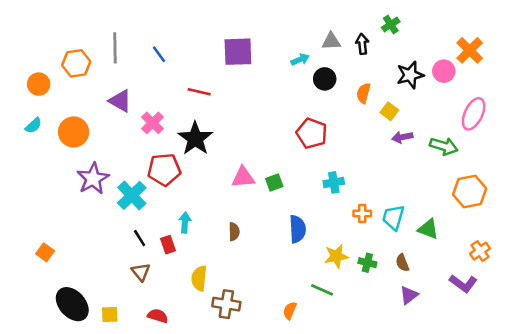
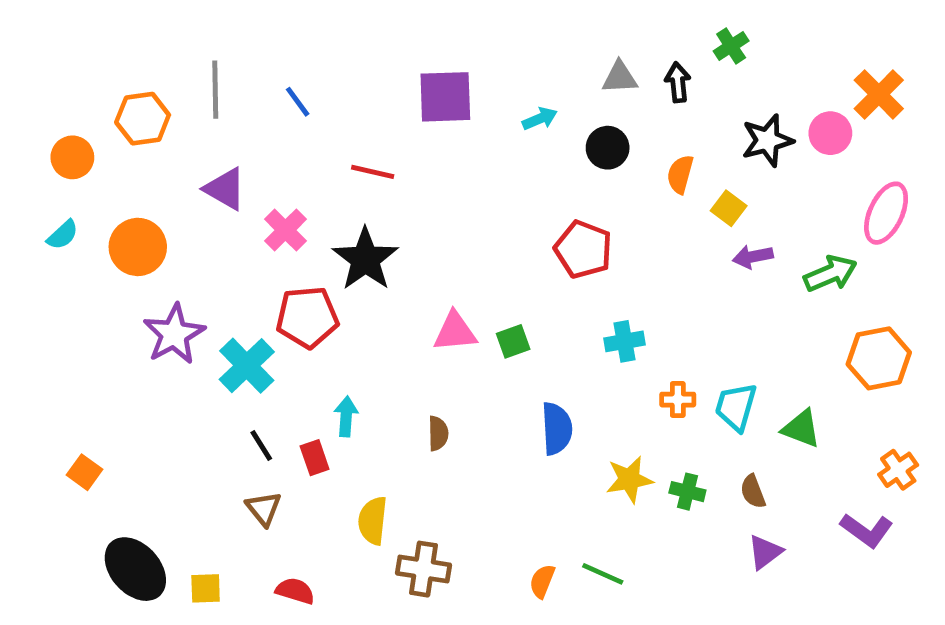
cyan arrow: (300, 59) -> (540, 119), moved
green arrow: (444, 146) -> (830, 274), turned -40
green line: (322, 290) -> (603, 574), moved

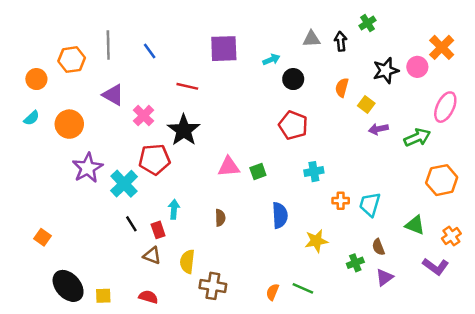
black circle: (608, 148) -> (293, 79), moved
green triangle: (801, 429) -> (415, 225), moved
green cross: (687, 492) -> (355, 263), moved, turned -35
brown triangle: (264, 509) -> (152, 256), moved, turned -30

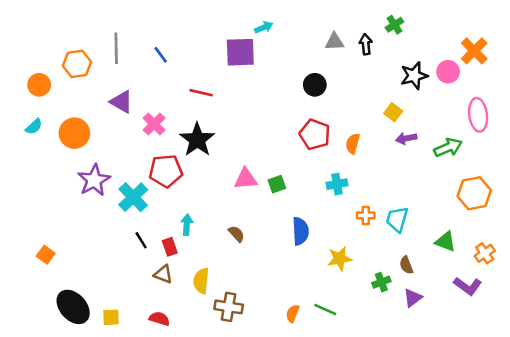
cyan arrow: (271, 60) -> (264, 27), moved
orange semicircle: (342, 88) -> (353, 144), moved
pink ellipse: (445, 107) -> (478, 115), turned -32
brown semicircle: (220, 218) -> (236, 234), turned -42

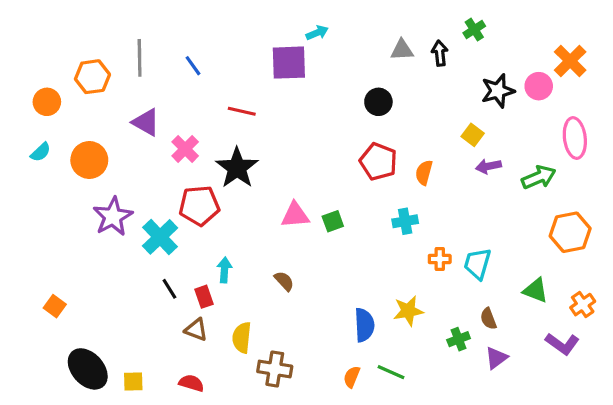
blue semicircle: (300, 231) -> (364, 325), moved

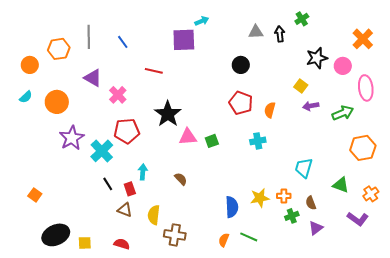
pink circle: (539, 86) -> (343, 66), moved
black star: (237, 168) -> (168, 114), moved
orange cross: (440, 259) -> (284, 196), moved
black ellipse: (88, 369) -> (56, 235), turned -72

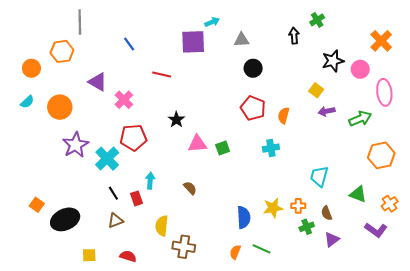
gray triangle: (256, 32) -> (242, 40), moved
gray line: (89, 37) -> (80, 22), moved
black star: (168, 114) -> (176, 120), size x0.6
brown triangle: (125, 210) -> (115, 221), moved, turned -42
black ellipse: (56, 235) -> (65, 219), moved

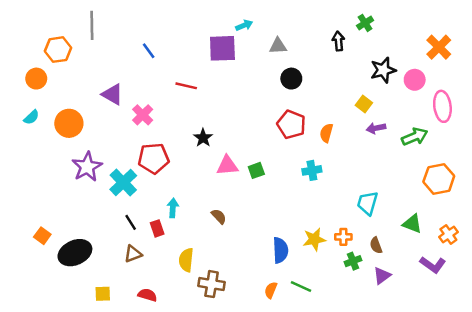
orange hexagon: (62, 51) -> (58, 50), moved

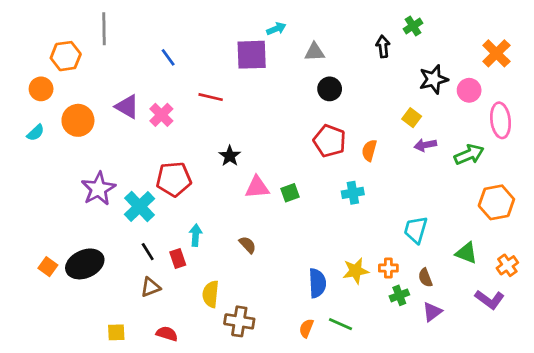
pink cross: (143, 115) -> (161, 115), moved
orange circle: (69, 123) -> (78, 120), moved
black ellipse: (75, 253) -> (85, 264), moved

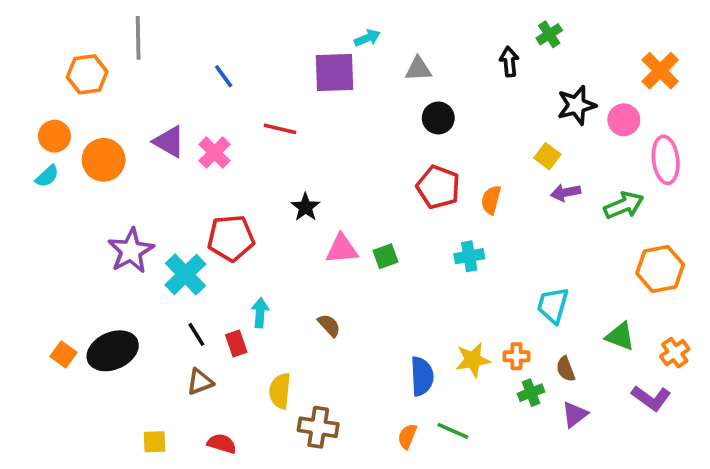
orange circle: (41, 89) -> (54, 136), moved

